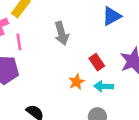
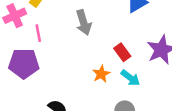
cyan arrow: (104, 86) -> (130, 78), turned -144

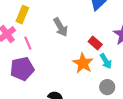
orange star: (101, 74) -> (83, 63), size x1.5
cyan arrow: (130, 78) -> (106, 61), turned 35

